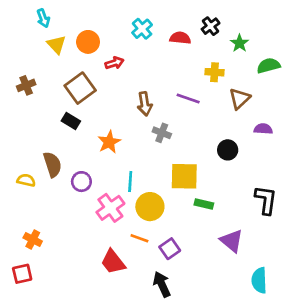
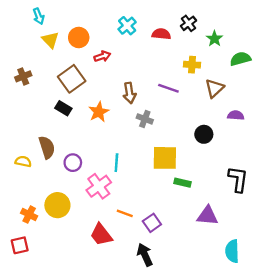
orange star: (109, 142) -> (99, 112), moved
yellow circle: (150, 207) -> (57, 205), moved
purple triangle: (232, 241) -> (207, 216), turned -35

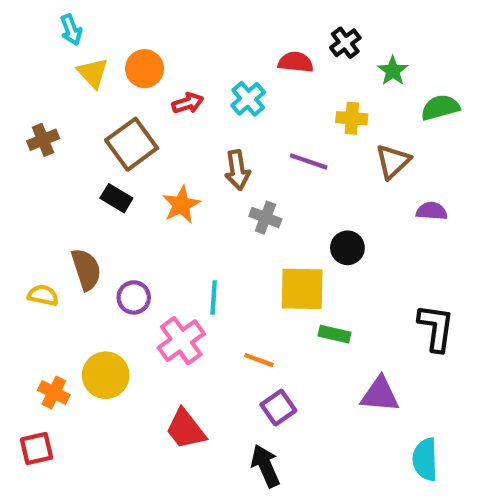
cyan cross: (127, 26) -> (248, 99), moved
black circle: (204, 134) -> (347, 248), moved
orange line: (125, 213) -> (259, 360), moved

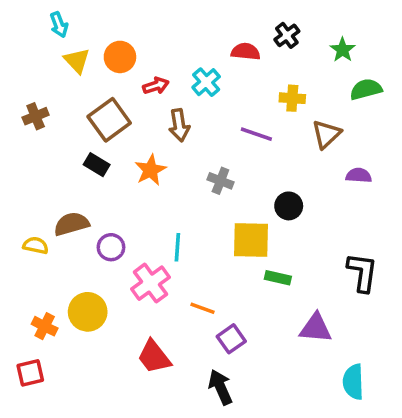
green star: (393, 71) -> (343, 50), moved
brown arrow: (237, 170) -> (179, 125), moved
brown semicircle: (86, 269) -> (71, 224), turned -88
orange line: (259, 360) -> (203, 308), moved

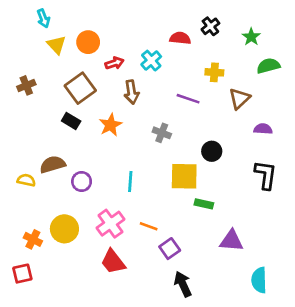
black L-shape: (362, 272) -> (266, 175), moved
pink cross: (150, 283) -> (110, 224), moved
black arrow: (220, 387) -> (183, 284), moved

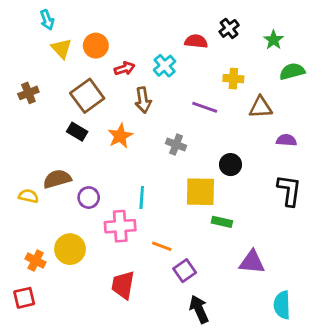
brown triangle: (239, 99) -> (261, 107), turned 40
pink cross: (110, 224) -> (120, 226), moved, turned 32
red trapezoid: (113, 262) -> (123, 285), turned 48

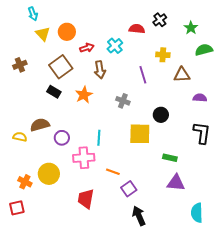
purple line: (205, 107) -> (143, 75), turned 54
green rectangle: (222, 222) -> (170, 158), moved

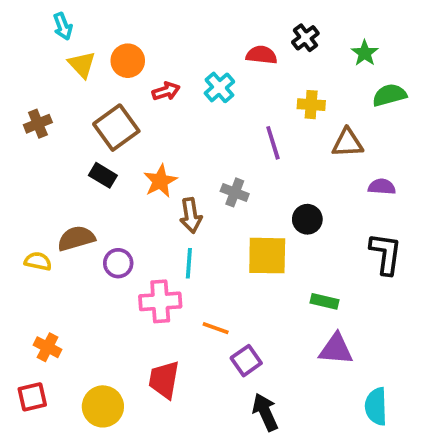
brown arrow: (100, 70) -> (191, 215), moved
yellow circle: (49, 174) -> (103, 406), moved

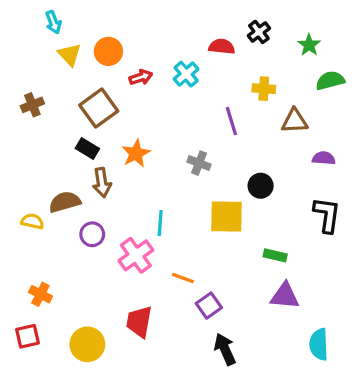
brown arrow: (191, 215) -> (102, 182), moved
purple circle: (118, 263) -> (92, 234), moved
pink cross: (160, 301) -> (136, 255), turned -32

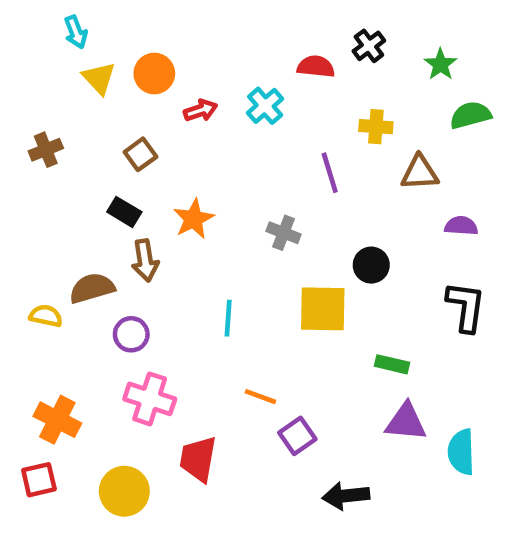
brown square: (99, 108) -> (140, 154), size x0.6
pink cross: (136, 255) -> (150, 399), moved, turned -36
orange cross: (40, 294) -> (57, 420), size x1.4
cyan semicircle: (319, 344) -> (461, 452), moved
black arrow: (225, 349) -> (346, 496), moved, turned -72

